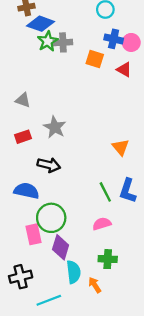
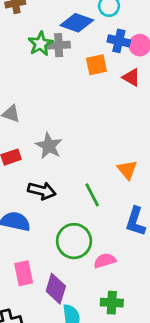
blue diamond: (41, 24) -> (77, 23), moved
orange square: (95, 59) -> (96, 65), turned -30
green line: (105, 192) -> (92, 195), moved
green circle: (51, 218) -> (74, 241), moved

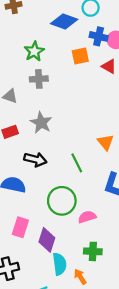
green star: (40, 44) -> (34, 51), moved
gray cross: (59, 45) -> (39, 79), moved
pink rectangle: (24, 273) -> (20, 227), turned 30

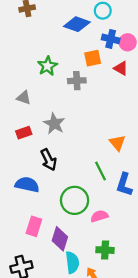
green star: (34, 51) -> (47, 66), moved
gray cross: (39, 79) -> (77, 81), moved
black arrow: (35, 159) -> (49, 160), turned 50
green line: (77, 163) -> (100, 171), moved

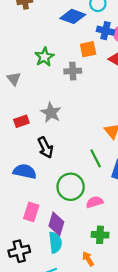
gray triangle: (24, 98) -> (14, 79), moved, turned 32
cyan semicircle: (72, 262) -> (55, 242), moved

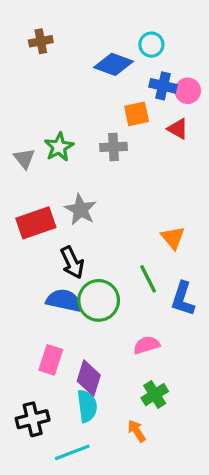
green star: (44, 57) -> (59, 147), moved
red rectangle: (21, 121) -> (36, 223), size x1.6
blue semicircle: (25, 171) -> (64, 300), moved
green circle: (71, 187) -> (99, 300), moved
green cross: (100, 235) -> (155, 395), turned -35

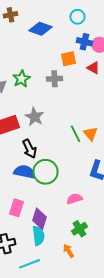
blue diamond: (113, 64) -> (40, 29), moved
green line: (148, 279) -> (75, 134), moved

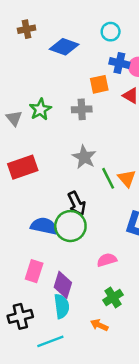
gray star: (34, 117) -> (84, 157), moved
black arrow: (29, 149) -> (77, 203), moved
orange arrow: (68, 251) -> (99, 325), turned -32

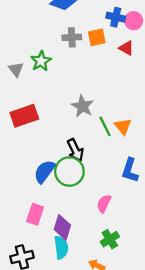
gray cross: (82, 109) -> (72, 37), moved
blue semicircle: (44, 226) -> (45, 171), turned -65
pink semicircle: (107, 260) -> (104, 204), turned -48

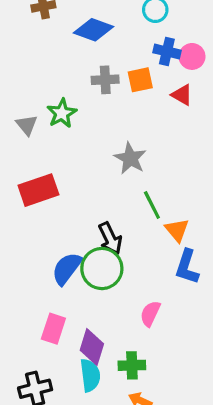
gray star: (82, 106) -> (130, 158), moved
orange triangle: (123, 126) -> (177, 230), moved
green cross: (110, 239) -> (132, 365), moved, turned 30

